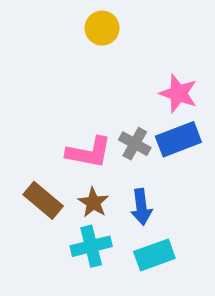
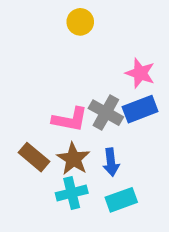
gray cross: (135, 144) -> (106, 113), size x1.4
brown star: (93, 203) -> (73, 159), size x1.4

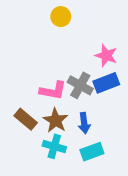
cyan cross: (72, 193) -> (54, 146), turned 30

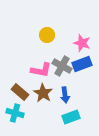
yellow circle: (61, 17) -> (47, 35), moved
cyan cross: (54, 146) -> (15, 113), moved

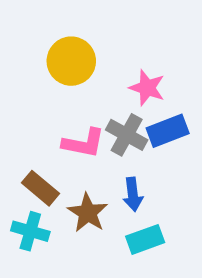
yellow circle: (47, 35) -> (71, 61), moved, size x1.5
pink star: (82, 43) -> (147, 88), moved
brown star: (43, 93) -> (88, 213), moved

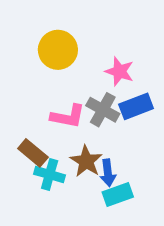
blue arrow: (133, 194) -> (108, 173), moved
brown star: (88, 213) -> (86, 161), moved
cyan cross: (30, 231) -> (50, 175), moved

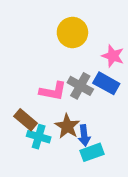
yellow circle: (58, 50) -> (72, 33), moved
pink star: (119, 71) -> (113, 56), moved
blue rectangle: (136, 106) -> (106, 83), turned 50

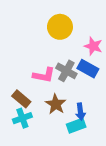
blue arrow: (84, 135) -> (80, 112), moved
cyan cross: (39, 137) -> (22, 118), moved, turned -36

